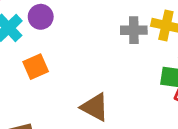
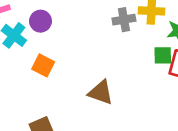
orange square: (36, 67) -> (43, 65), turned -30

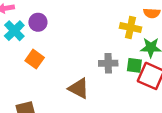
gray cross: (124, 20) -> (108, 63), moved

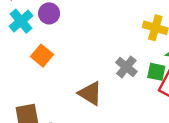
gray cross: (108, 63) -> (126, 67), turned 36

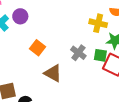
orange square: (42, 56) -> (38, 48), moved

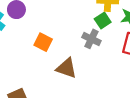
green square: (100, 55) -> (103, 20), moved, turned -32

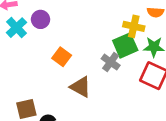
green square: (103, 20) -> (125, 45), size x1.5

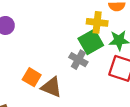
orange square: (62, 57) -> (32, 77), moved

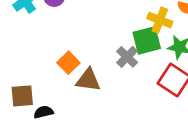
brown triangle: (52, 87) -> (88, 80), turned -30

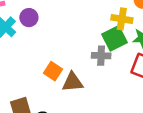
gray cross: (127, 57) -> (101, 56), turned -30

